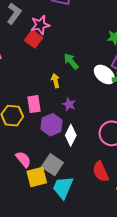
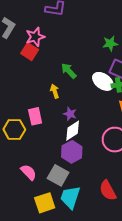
purple hexagon: (52, 125) -> (72, 152), moved
white diamond: (71, 135) -> (73, 131), moved, turned 35
red semicircle: (101, 172) -> (108, 190), moved
yellow square: (37, 177) -> (45, 203), moved

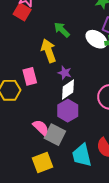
yellow arrow: (55, 91) -> (49, 51), size x1.6
pink semicircle: (29, 172) -> (41, 127), moved
cyan trapezoid: (70, 197) -> (82, 155), moved, turned -30

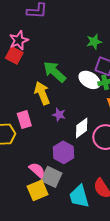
green arrow: (62, 30) -> (55, 72), size x1.4
white diamond: (68, 89) -> (82, 128), moved
yellow square: (42, 163) -> (38, 190), moved

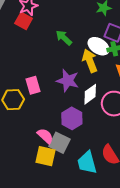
green arrow: (55, 72) -> (64, 38), size x0.7
yellow arrow: (42, 93) -> (90, 61), moved
purple star: (59, 115) -> (68, 81), size x1.6
yellow square: (38, 190) -> (45, 156), turned 35

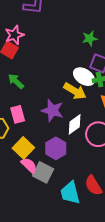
green arrow: (64, 38) -> (16, 81), moved
yellow arrow: (90, 61) -> (75, 91), turned 140
yellow square: (45, 156) -> (23, 148), moved, turned 30

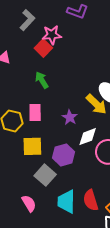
purple star: (52, 110) -> (70, 117), size x0.7
yellow square: (23, 148) -> (32, 146), turned 30
pink semicircle: (29, 165) -> (29, 203), moved

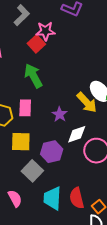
green arrow: (42, 80) -> (33, 76), size x1.4

